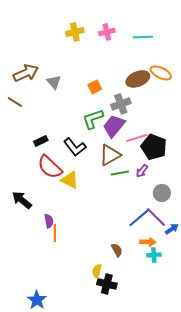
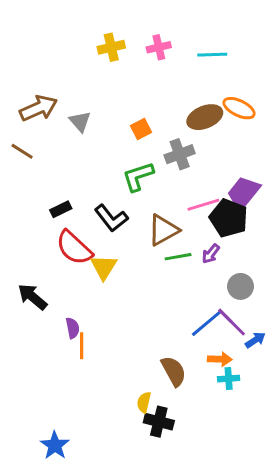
purple trapezoid: (114, 126) -> (243, 193), moved
yellow triangle: (70, 180) -> (104, 267), turned 36
brown semicircle: (117, 250) -> (174, 371), size x1.5

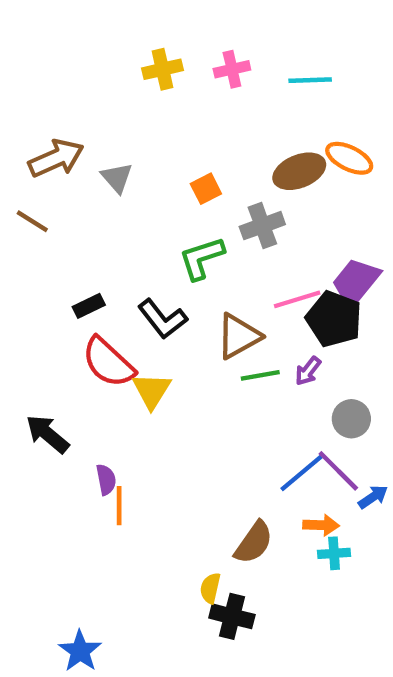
brown semicircle: (174, 371) -> (254, 542), turned 64

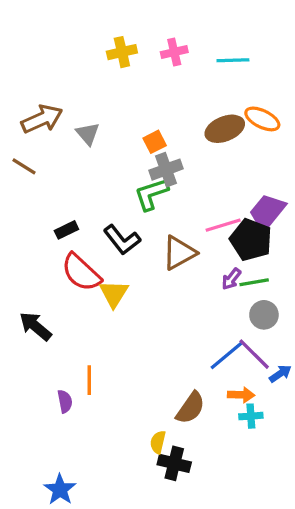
gray cross: (262, 226) -> (166, 170), moved
green line: (260, 375) -> (254, 282), moved
purple semicircle: (106, 480) -> (65, 401), moved

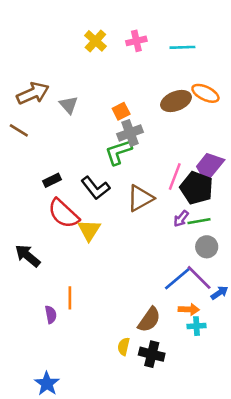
yellow cross: (122, 52) -> (95, 41), turned -35
pink line: (223, 225) -> (175, 176), turned -52
black cross: (174, 463) -> (152, 354), moved

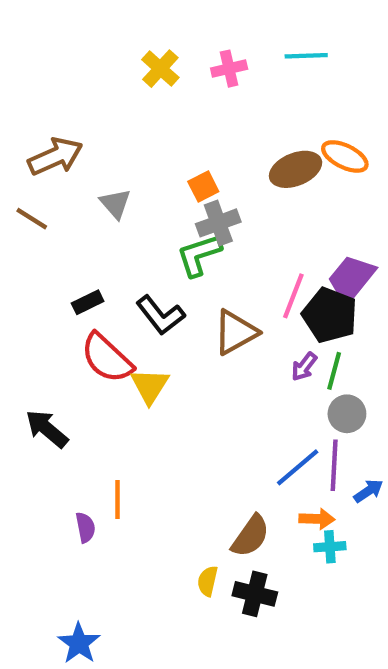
cyan line: (182, 47) -> (306, 56), moved
gray triangle: (69, 105) -> (115, 204), moved
green line: (199, 221) -> (334, 371), turned -65
purple line: (199, 277) -> (334, 465), turned 48

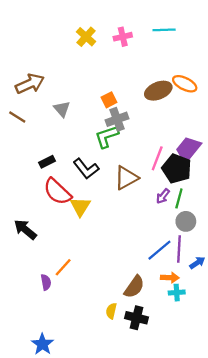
orange line: (118, 500) -> (63, 267), turned 42

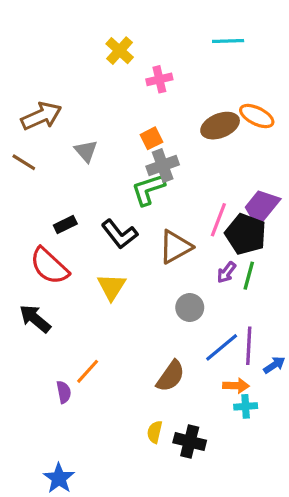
pink cross: (123, 37) -> (159, 79), moved
red semicircle: (57, 192) -> (49, 266), moved
gray circle: (186, 221) -> (190, 307), moved
brown semicircle: (134, 287) -> (171, 376), moved

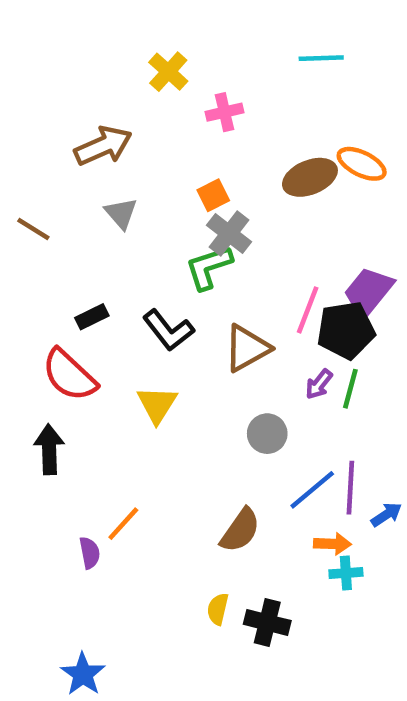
brown arrow: (41, 116) -> (103, 146), moved
gray cross: (163, 165) -> (229, 234), turned -32
black pentagon: (246, 234) -> (346, 330), turned -30
black arrow: (35, 319) -> (49, 449), turned 48

